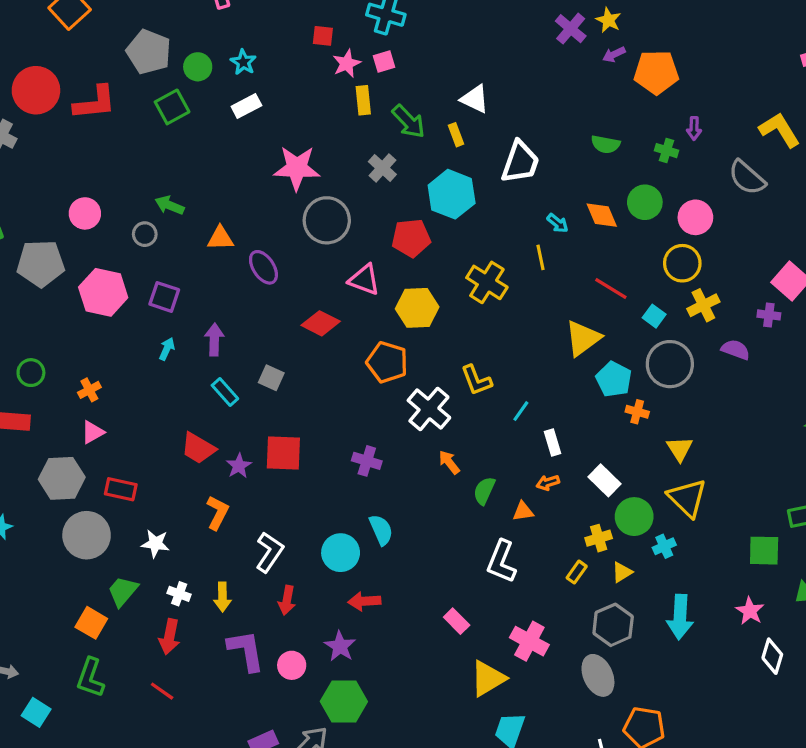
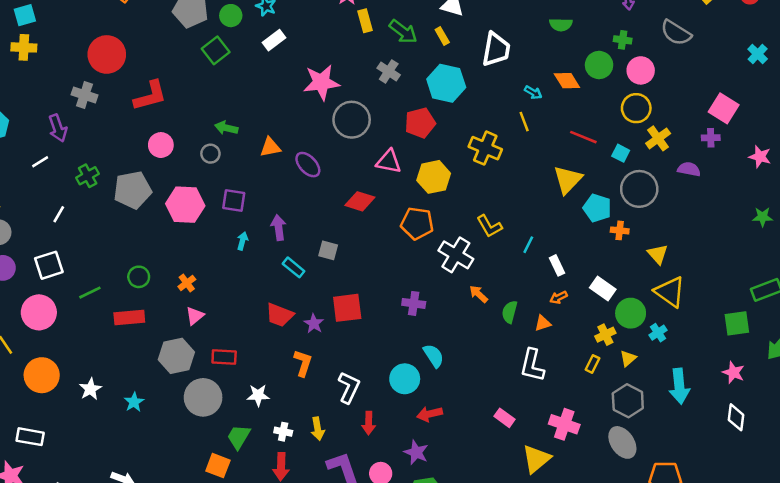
red L-shape: (95, 103) -> (150, 96), moved
green cross: (667, 151) -> (623, 40), moved
white diamond: (772, 656) -> (736, 417), moved

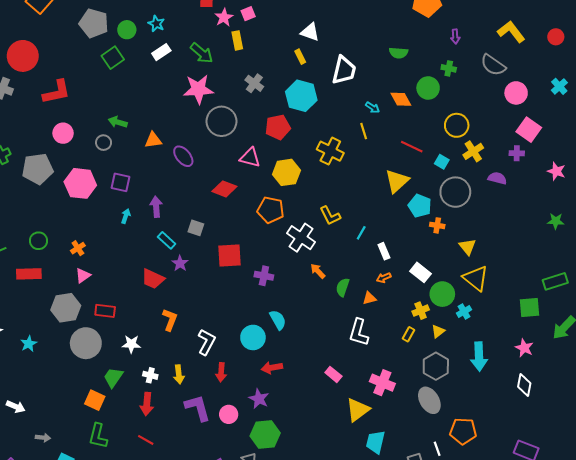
green arrow: (403, 32) -> (202, 53), moved
pink circle: (641, 70) -> (516, 93), moved
red square: (347, 308) -> (229, 256), moved
purple star: (314, 324) -> (180, 263), moved

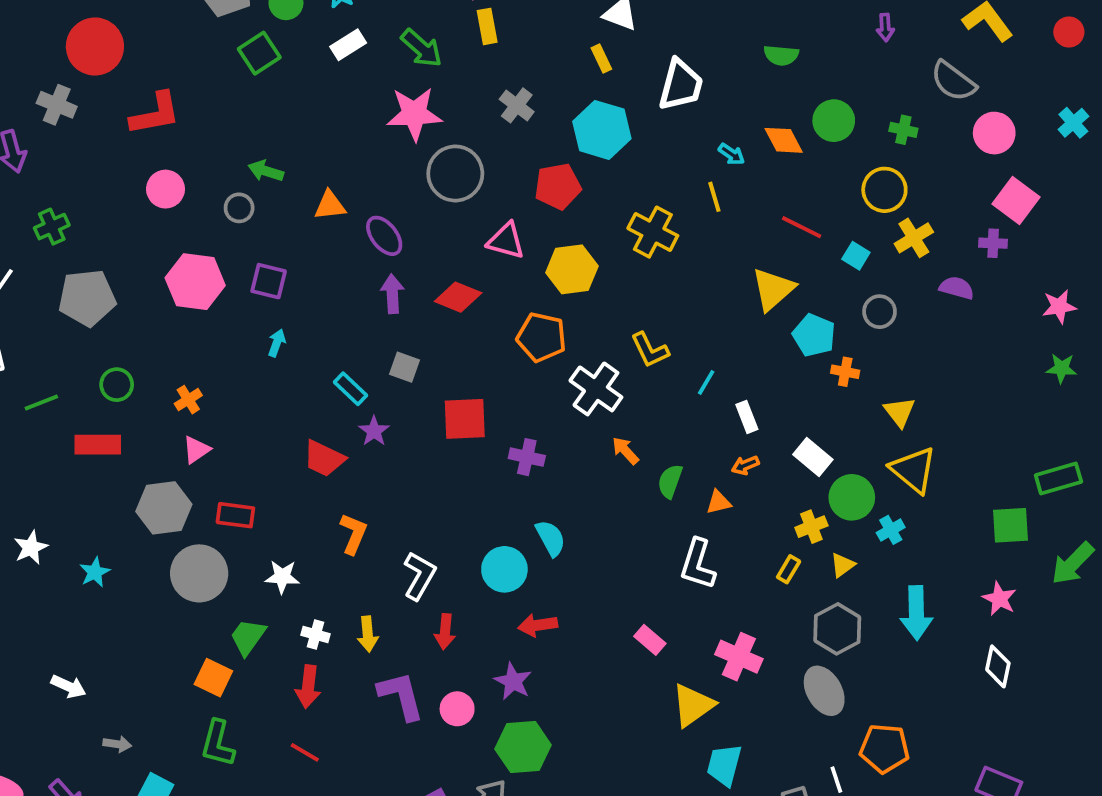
green cross: (449, 68) -> (903, 130), moved
gray pentagon: (38, 169) -> (87, 298), moved
pink star: (556, 171) -> (1059, 306), moved, turned -30
gray circle: (455, 192) -> (880, 312), size x0.6
purple arrow: (156, 207) -> (392, 294), moved

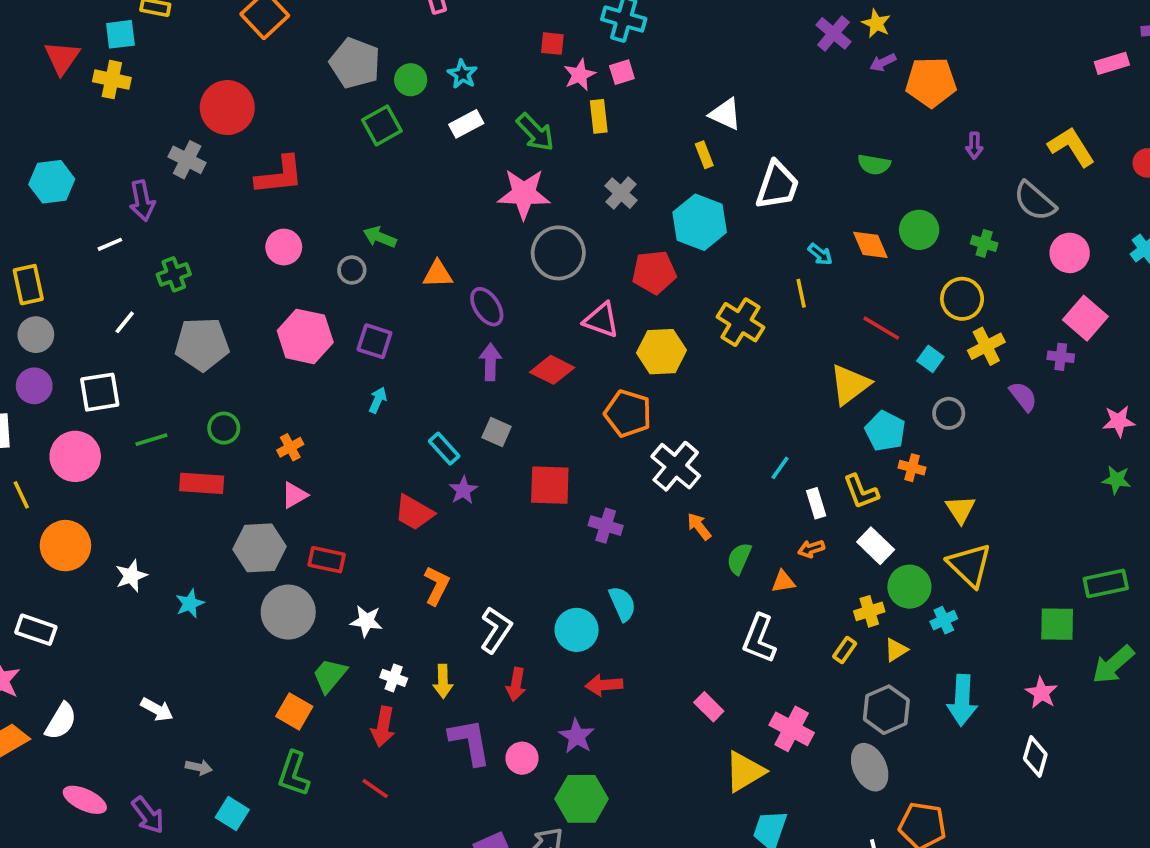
purple semicircle: (957, 288) -> (1023, 396), turned 32
yellow L-shape: (650, 350) -> (861, 492), moved

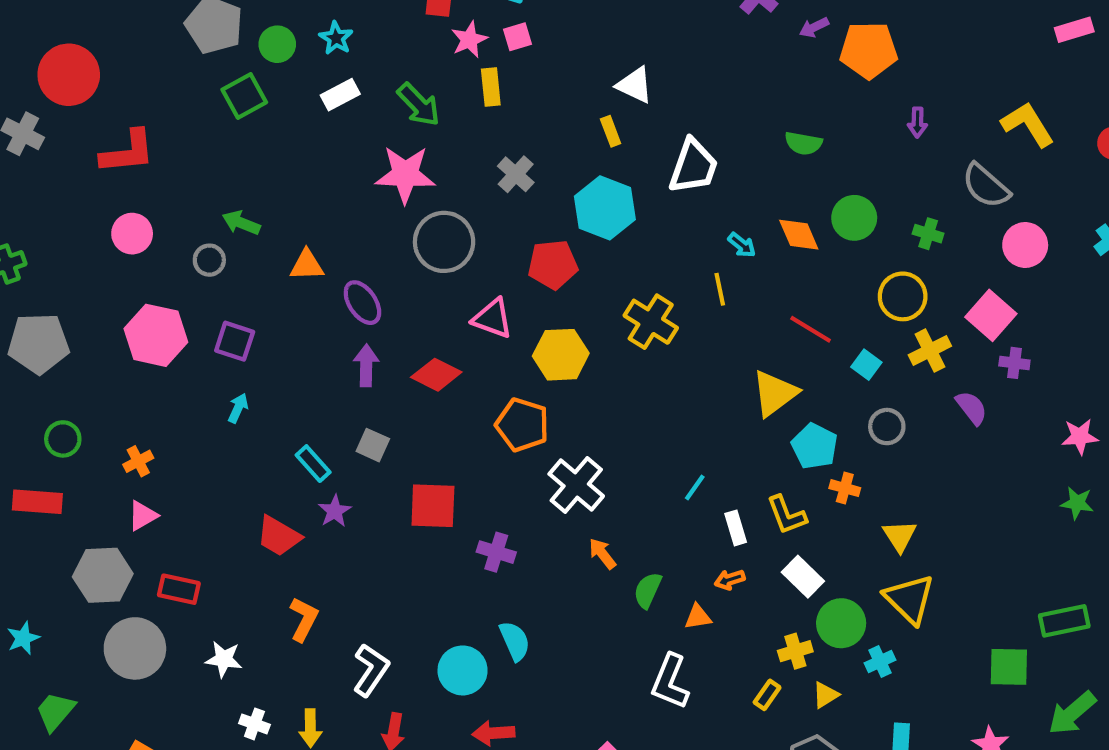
pink square: (1085, 318) -> (991, 315), moved
green trapezoid: (330, 675) -> (55, 711), moved

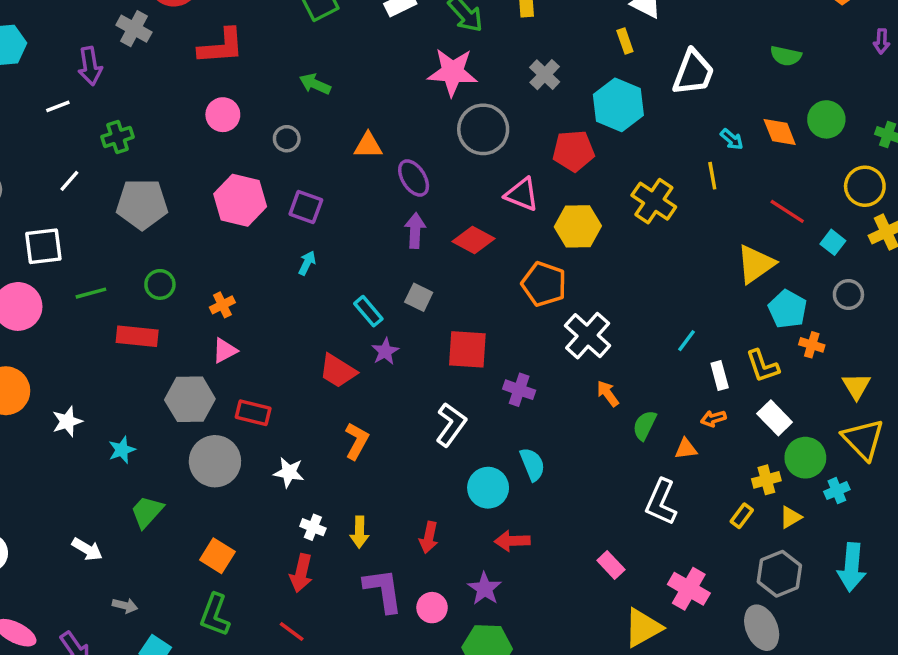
green arrow: (241, 223) -> (315, 84), moved
white L-shape: (371, 670) -> (451, 425), moved

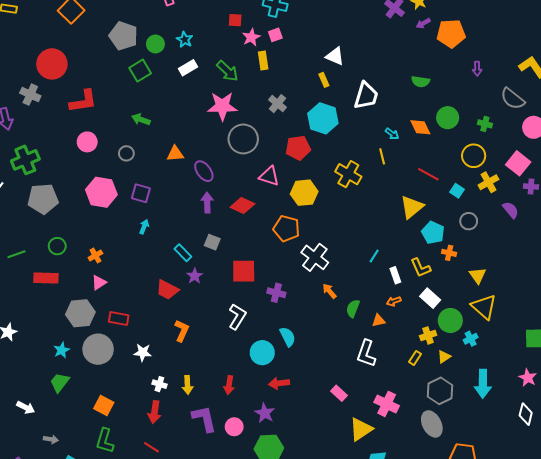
green cross: (118, 137) -> (25, 160), size x1.5
cyan star: (122, 450) -> (62, 350), moved

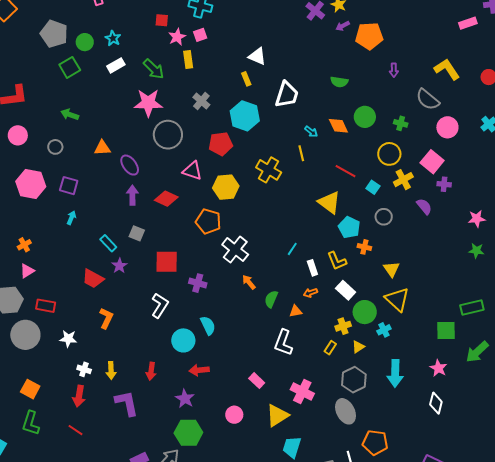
yellow triangle: (412, 207) -> (329, 202), turned -45
pink circle: (234, 427) -> (234, 415), moved

